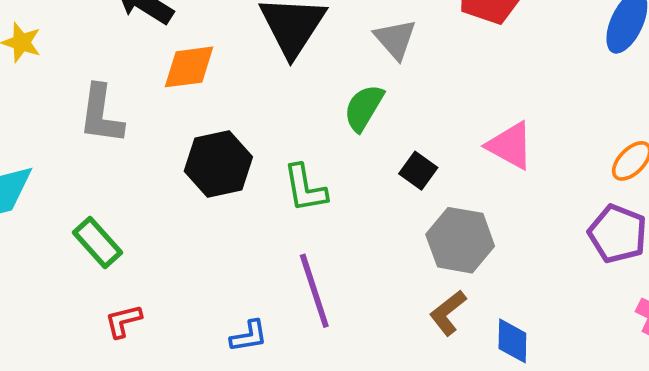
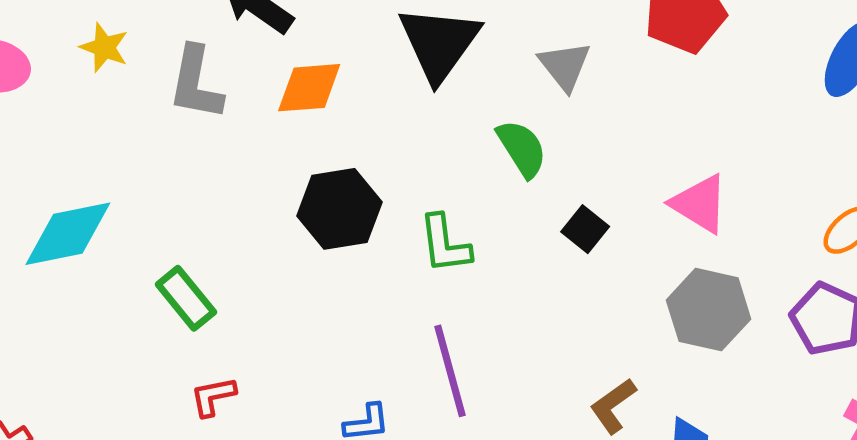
green semicircle: (364, 108) -> (522, 148), turned 114
gray L-shape: (101, 114) -> (196, 83), moved
gray hexagon: (460, 240) -> (709, 310), moved

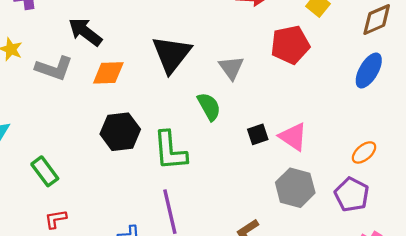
gray L-shape: (196, 83) -> (54, 68), turned -84
black square: (585, 229) -> (258, 134), moved, turned 30
green L-shape: (445, 244) -> (170, 151), size x1.4

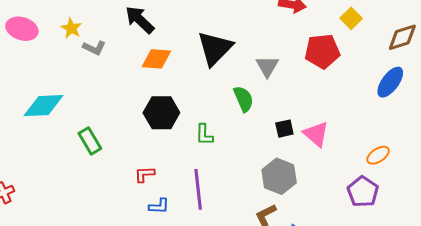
gray L-shape: (54, 68) -> (94, 48), moved, size x0.7
green L-shape: (170, 151) -> (204, 135), size x0.6
gray hexagon: (295, 188) -> (279, 176), moved
red L-shape: (56, 219) -> (144, 174), moved

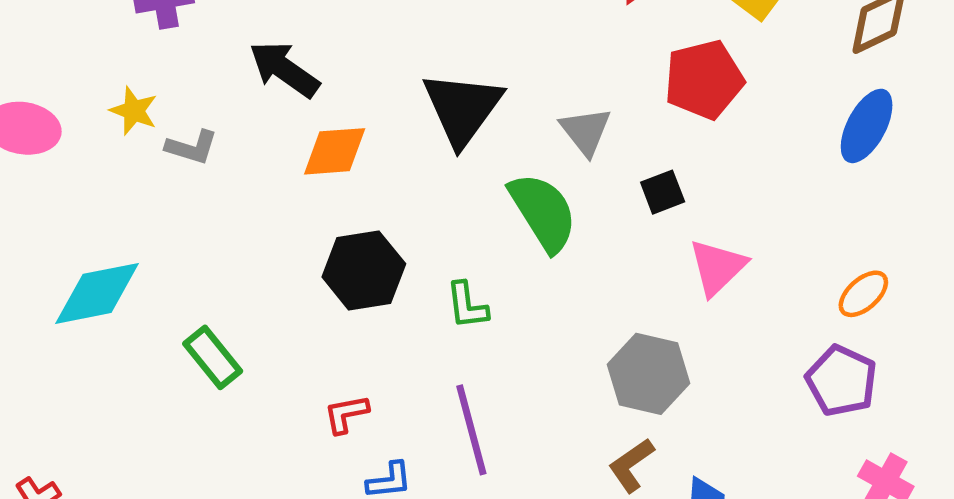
green semicircle: (244, 99) -> (543, 212), size x1.4
black square: (284, 129) -> (663, 192), moved
pink triangle: (316, 134) -> (717, 267), turned 44

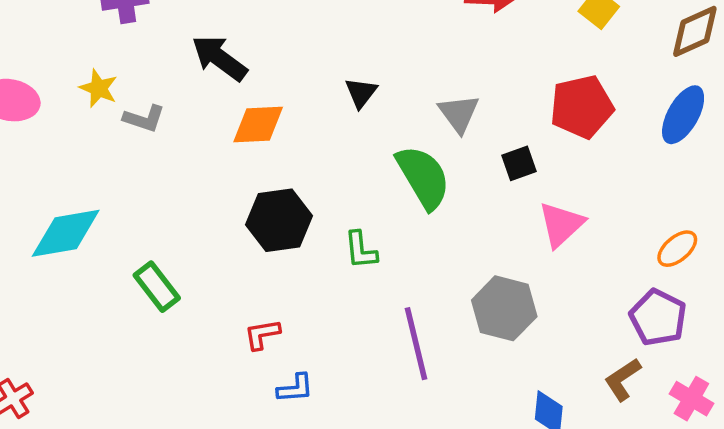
red pentagon: (704, 79) -> (582, 107), moved
black triangle: (462, 108) -> (361, 93), size x0.5
purple line: (471, 430) -> (416, 344), moved
brown L-shape: (631, 465) -> (623, 379), moved

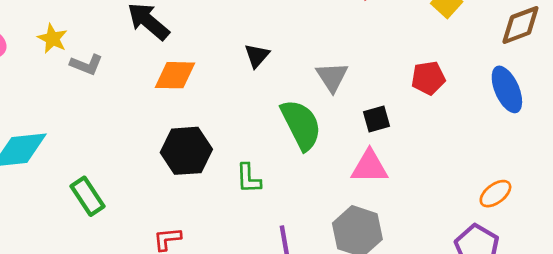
red pentagon: (582, 107) -> (428, 78), size x0.7
blue ellipse: (683, 115) -> (507, 89), turned -57
pink triangle: (561, 225) -> (370, 167), moved, turned 39

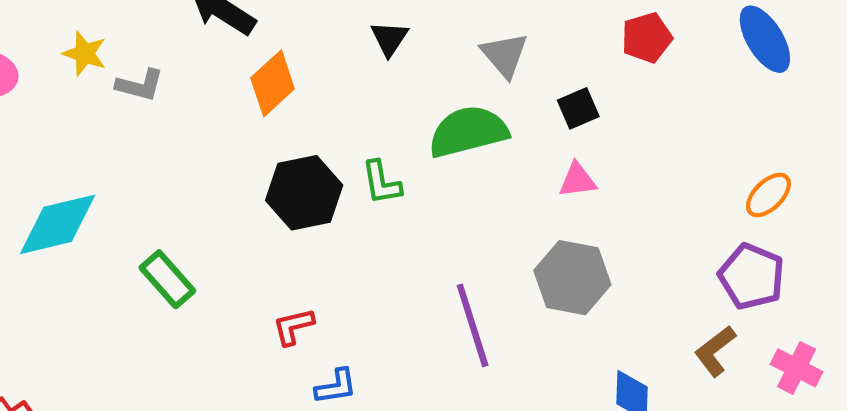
orange diamond: (175, 75) -> (273, 83), turned -36
green semicircle: (301, 125) -> (468, 132), turned -70
pink triangle: (370, 167) -> (577, 180), size x0.7
green L-shape: (249, 178) -> (381, 183), moved

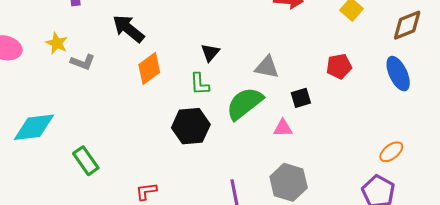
gray triangle: (505, 55) -> (267, 67), turned -45
green semicircle: (468, 132) -> (245, 103), turned -30
pink triangle: (577, 180) -> (283, 128), moved
green L-shape: (381, 183) -> (200, 84), moved
black hexagon: (304, 193) -> (191, 126), moved

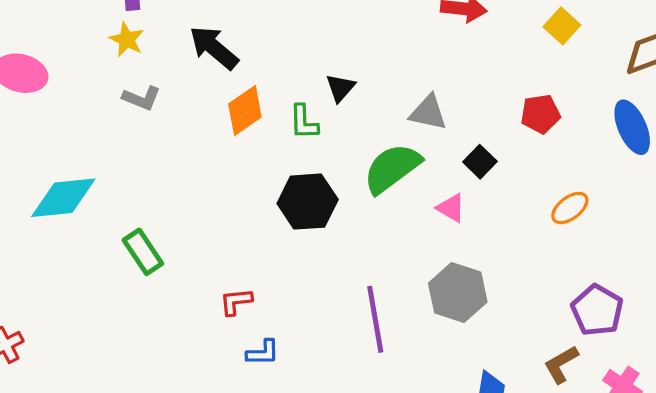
yellow star: (57, 43) -> (127, 40), moved
green L-shape: (200, 84) -> (304, 122), moved
black square: (301, 98) -> (480, 162), turned -30
pink triangle: (283, 128) -> (451, 208), turned 30
orange ellipse: (391, 152) -> (570, 208), moved

